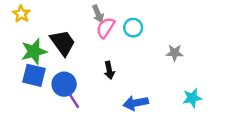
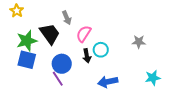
gray arrow: (98, 14) -> (67, 18), moved
pink semicircle: (106, 28) -> (84, 34), moved
cyan circle: (133, 28) -> (101, 50), moved
blue circle: (64, 84) -> (62, 64), moved

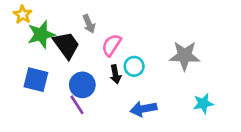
green star: (27, 41) -> (41, 34), moved
gray star: (139, 42) -> (185, 56), size x1.6

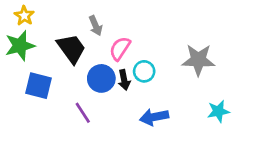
green star: (41, 34) -> (20, 46), moved
blue circle: (82, 85) -> (101, 78), moved

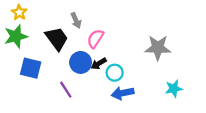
cyan circle: (144, 71) -> (115, 73), moved
black arrow: (124, 80) -> (99, 64), turned 70

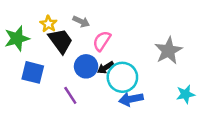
yellow star: (19, 12) -> (48, 24), moved
gray arrow: (76, 20) -> (81, 21), turned -42
gray star: (158, 48) -> (168, 51), turned -30
cyan circle: (115, 73) -> (122, 77), size x1.6

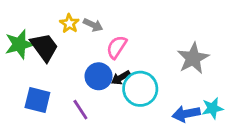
yellow star: (48, 24) -> (69, 23), moved
black trapezoid: (61, 41) -> (44, 47), moved
blue square: (33, 72) -> (37, 100), moved
blue arrow: (131, 99) -> (186, 114), moved

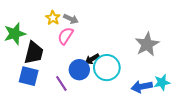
black trapezoid: (44, 47) -> (34, 53), moved, turned 50
pink semicircle: (117, 47) -> (66, 36), moved
blue circle: (99, 76) -> (79, 70), moved

